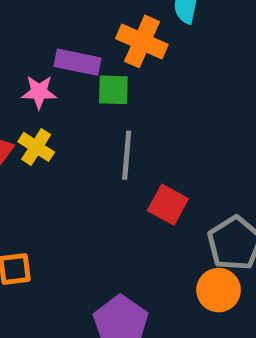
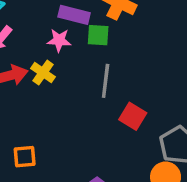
pink star: (39, 92) -> (59, 40), moved

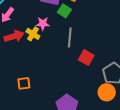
green square: (98, 35) -> (64, 11), turned 32
pink star: (59, 40) -> (43, 24), moved

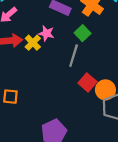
green square: (64, 11) -> (83, 33), moved
orange circle: (107, 92) -> (105, 90), moved

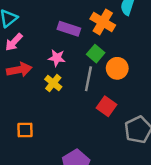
yellow cross: (33, 43) -> (53, 83), moved
orange circle: (105, 90) -> (117, 68), moved

